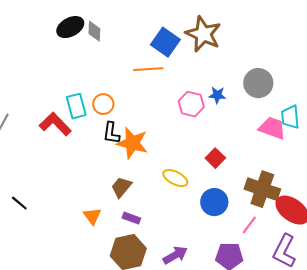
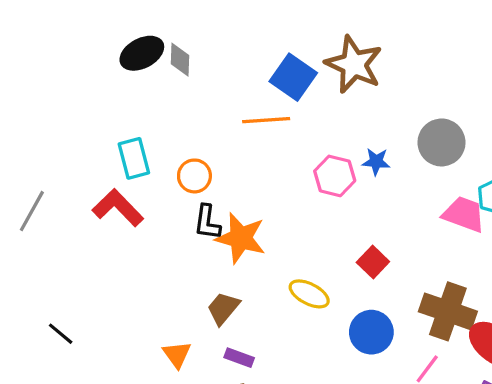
cyan rectangle: (76, 106) -> (134, 158), moved

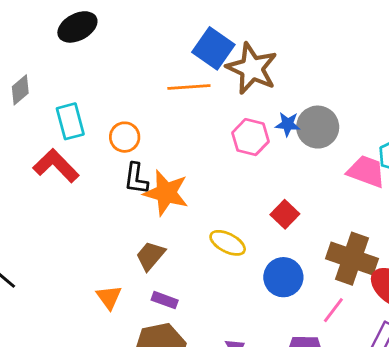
gray diamond: (180, 60) -> (20, 90), moved, turned 48
brown star: (354, 64) -> (252, 68), moved
gray circle: (441, 142) -> (318, 127), moved

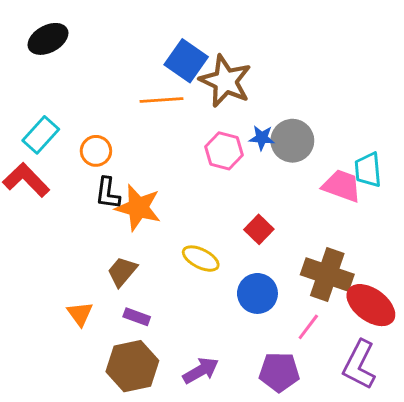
cyan rectangle: (70, 121) -> (41, 135), turned 57

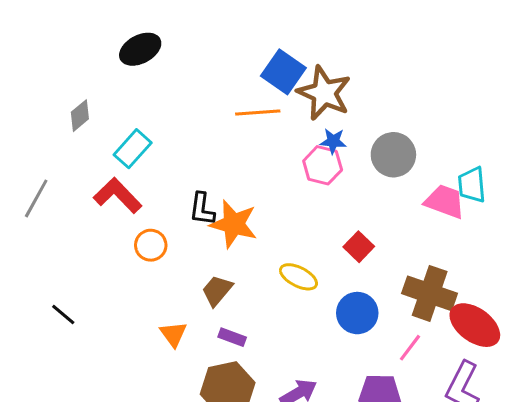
blue star: (262, 138) -> (333, 141), moved
orange circle: (96, 151) -> (151, 245), moved

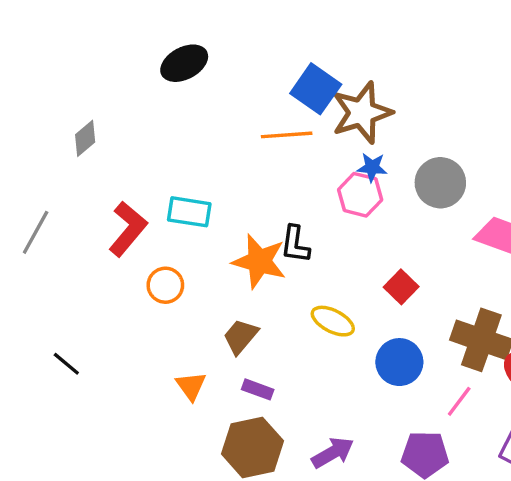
black ellipse: (140, 49) -> (184, 63), moved
brown star: (324, 93) -> (362, 113), turned 30
cyan rectangle: (133, 149) -> (189, 212), moved, turned 57
red L-shape: (118, 195) -> (128, 229), turned 84
black L-shape: (202, 209) -> (295, 244), moved

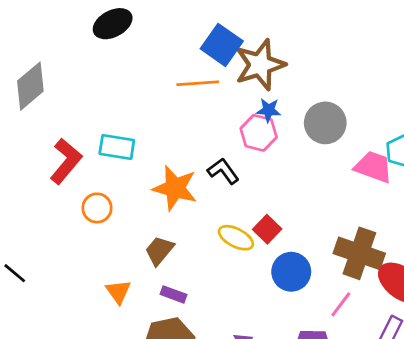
gray diamond: (85, 138) -> (30, 86), size x1.6
black L-shape: (295, 244) -> (223, 171), moved, turned 136
red square: (401, 287) -> (267, 229), moved

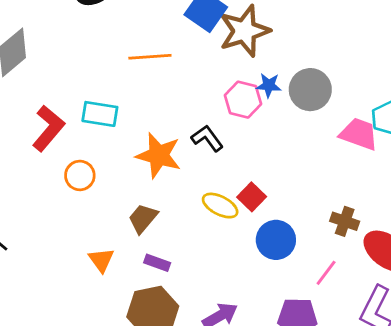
orange line: (198, 83) -> (150, 57), moved
blue star: (269, 110) -> (269, 85), moved
brown cross: (359, 253) -> (345, 221), size x0.6

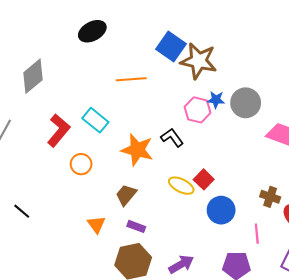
brown star: (244, 31) -> (199, 61), turned 30
cyan rectangle: (100, 114) -> (95, 120), turned 30
pink line: (326, 273) -> (257, 234), turned -42

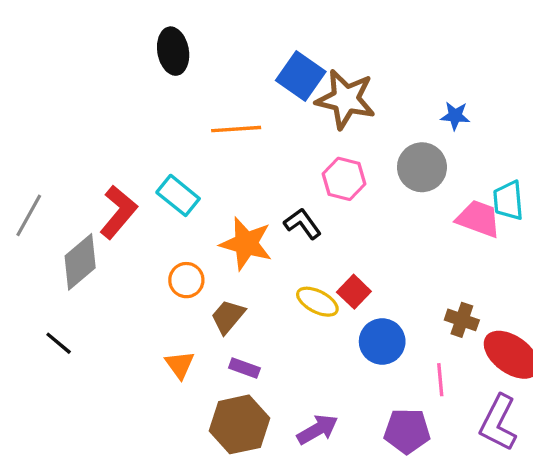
black ellipse: (92, 31) -> (173, 51), turned -72
gray diamond: (33, 76) -> (80, 262), moved
blue star: (216, 100) -> (455, 116), moved
orange circle: (81, 164) -> (186, 280), moved

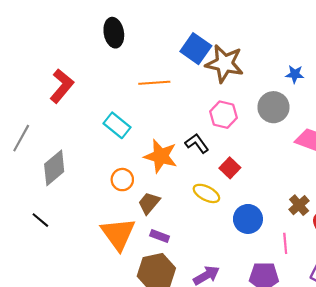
red L-shape: (118, 212) -> (62, 86), moved
red square: (354, 292) -> (230, 168), moved
brown cross: (462, 320) -> (299, 205), turned 30
orange triangle: (180, 365) -> (118, 234), size x1.8

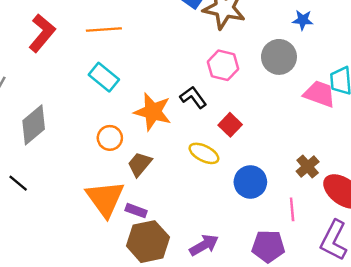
orange line: (154, 83) -> (104, 30), moved
purple rectangle: (160, 236) -> (136, 211), moved

